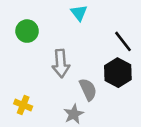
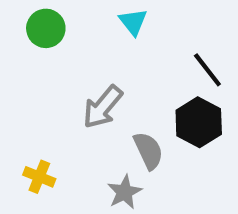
green circle: (27, 31) -> (46, 28), moved
gray arrow: (61, 63) -> (103, 107), turned 44

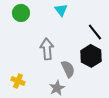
gray arrow: (103, 107) -> (47, 49), turned 135

